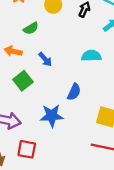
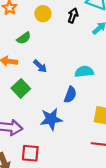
cyan semicircle: (91, 56) -> (84, 72), moved

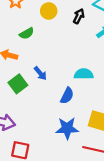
blue arrow: (40, 66) -> (40, 73), moved
blue star: (51, 119) -> (67, 128), moved

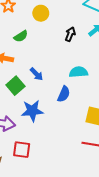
black arrow: (79, 16) -> (70, 34), moved
blue star: (67, 128) -> (32, 111), moved

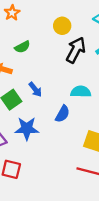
yellow circle: (41, 13) -> (62, 26), moved
black arrow: (70, 34) -> (76, 50), size x1.6

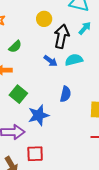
blue arrow: (35, 89) -> (50, 61), moved
cyan semicircle: (81, 92) -> (74, 60), moved

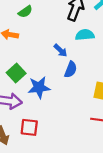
blue arrow: (50, 61) -> (61, 50), moved
green square: (18, 94) -> (16, 73), moved

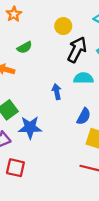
blue arrow: (61, 50) -> (57, 92), turned -152
blue semicircle: (71, 70) -> (84, 116), moved

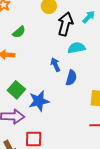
blue semicircle: (84, 116) -> (71, 78), moved

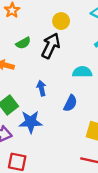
black arrow: (65, 24) -> (51, 46), moved
blue arrow: (55, 65) -> (41, 88), moved

